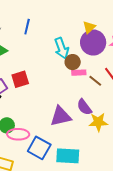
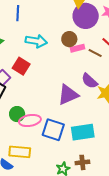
cyan arrow: (62, 48) -> (36, 41), moved, turned -50
red square: (20, 79) -> (21, 66), turned -30

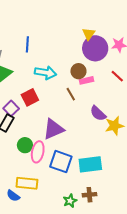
brown line: (95, 53) -> (71, 94), moved, turned 32
red square: (21, 66) -> (30, 97), turned 30
purple triangle: (68, 95) -> (53, 129), moved
pink ellipse: (30, 120) -> (38, 152), turned -70

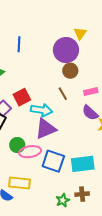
purple circle: (95, 48) -> (66, 50), moved
cyan arrow: (45, 73) -> (42, 110), moved
pink rectangle: (87, 80) -> (91, 91), moved
pink ellipse: (38, 152) -> (30, 152), turned 70

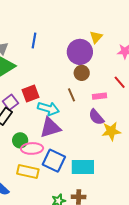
yellow rectangle: (19, 183) -> (28, 171), moved

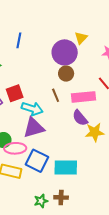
pink rectangle: (99, 96) -> (83, 97), size x1.6

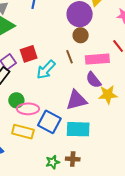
cyan arrow: (32, 109) -> (46, 70), turned 115
purple triangle: (34, 128) -> (76, 100), moved

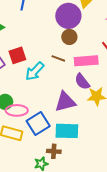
brown line: (70, 57) -> (58, 58), turned -48
blue square: (49, 122) -> (38, 124), turned 30
brown cross: (73, 159) -> (54, 151), moved

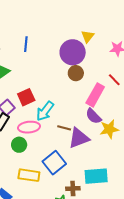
brown line: (58, 58) -> (64, 128), moved
pink rectangle: (86, 61) -> (95, 95), turned -50
pink ellipse: (17, 110) -> (29, 127), moved
cyan rectangle: (67, 131) -> (96, 176), moved

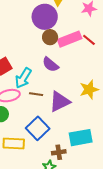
pink rectangle: (95, 95) -> (70, 39), moved, turned 45
purple semicircle: (93, 116) -> (50, 64), moved
brown line: (64, 128) -> (36, 94), moved

